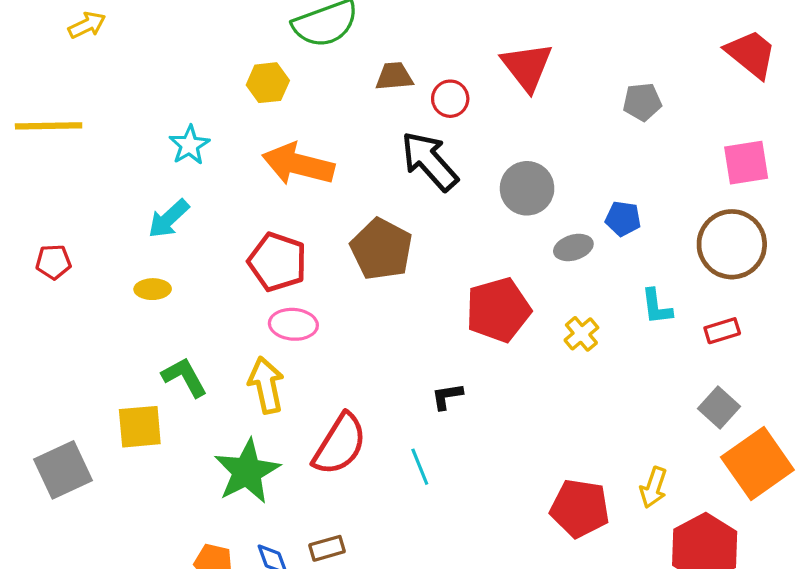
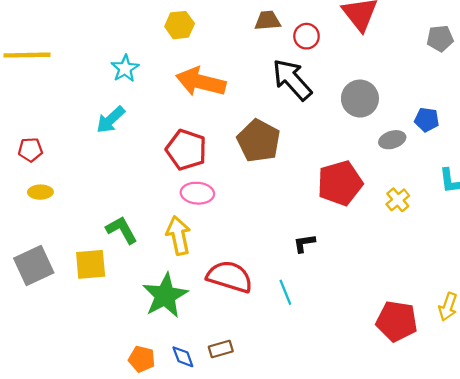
yellow ellipse: (153, 289) -> (40, 192), moved
red semicircle: (340, 444) -> (230, 277), turned -105
gray square: (63, 470) -> (34, 266), moved

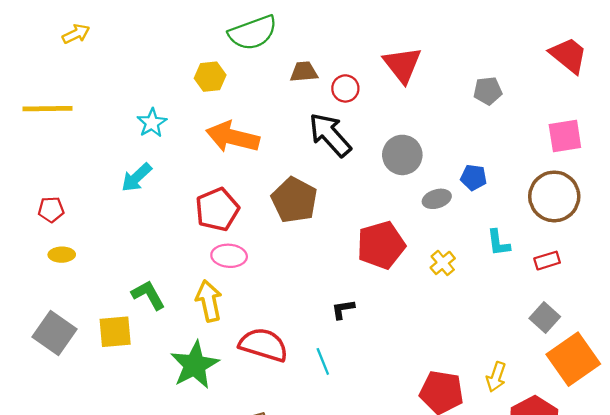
red pentagon: (186, 150) -> (217, 210), turned 30
gray square: (34, 266) -> (55, 333), turned -30

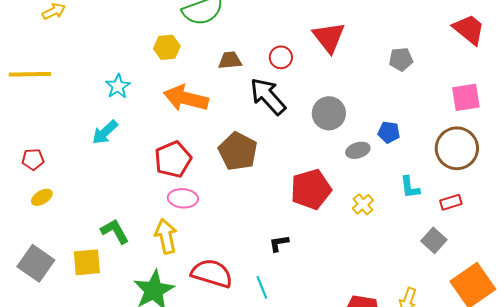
brown trapezoid: (304, 72) -> (230, 60), moved
yellow ellipse: (62, 255) -> (42, 197), turned -30
gray square: (545, 318) -> (434, 240), moved

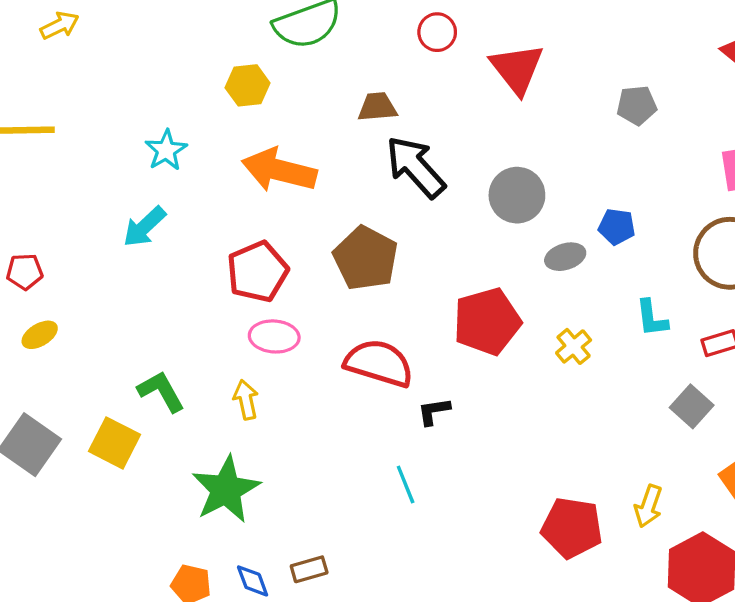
red circle: (281, 57) -> (437, 32), moved
brown trapezoid: (230, 60) -> (377, 107), moved
yellow arrow: (166, 236) -> (246, 400), size x0.7
yellow square: (87, 262) -> (115, 443), turned 32
red semicircle: (212, 273) -> (379, 363), moved

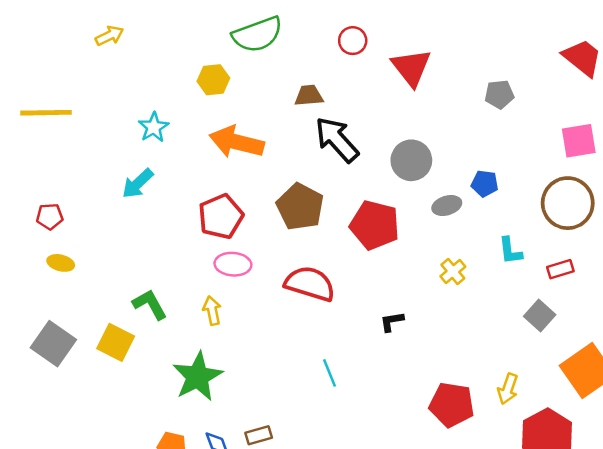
yellow arrow: (60, 25) -> (110, 36), moved
red pentagon: (487, 322) -> (375, 225), moved, turned 30
yellow ellipse: (40, 335) -> (61, 263), turned 45
black L-shape: (434, 411) -> (392, 322), moved

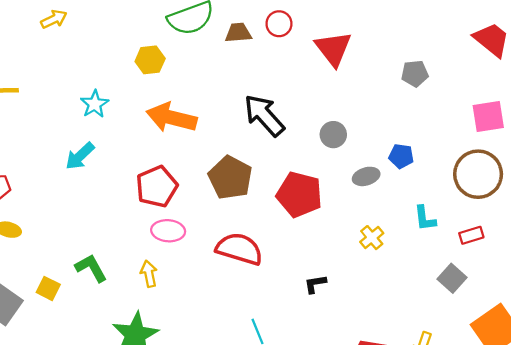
brown trapezoid: (309, 96) -> (238, 33), moved
gray circle: (411, 160) -> (333, 135), size x0.7
yellow square: (116, 342) -> (48, 288), moved, size x0.7

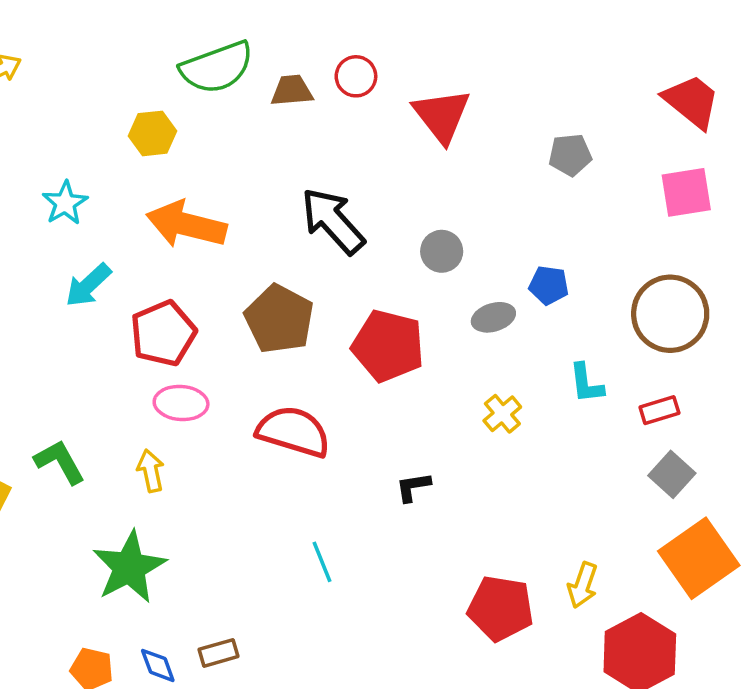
pink square: (488, 116) -> (686, 192), moved
cyan arrow: (80, 156) -> (88, 285), moved
gray square: (452, 278) -> (672, 474), moved

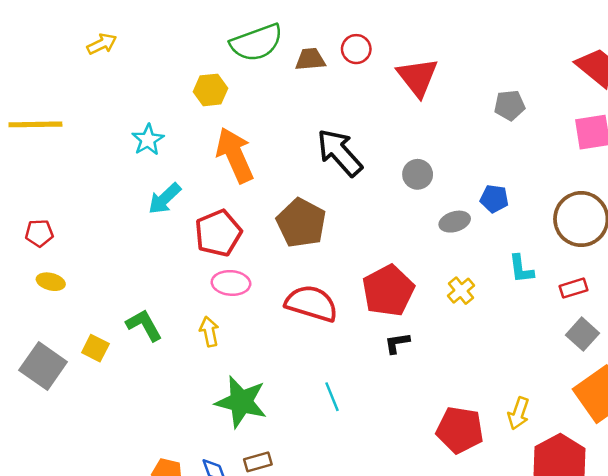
orange arrow: (186, 224) -> (235, 155), turned 52
red pentagon: (388, 346) -> (388, 291), moved, turned 30
green star: (129, 567) -> (241, 402), moved, turned -30

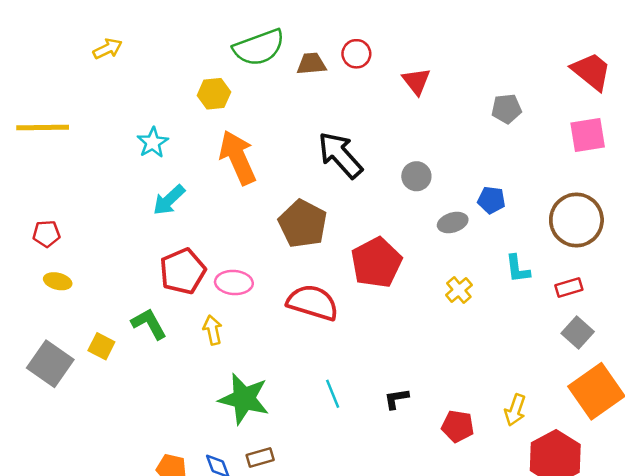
red triangle: (418, 77) -> (416, 81), size x0.7
red pentagon: (218, 233) -> (183, 271), moved
red pentagon: (388, 291) -> (376, 262), moved
black L-shape: (397, 343) -> (396, 399), moved
red pentagon: (460, 430) -> (458, 426), size x0.7

